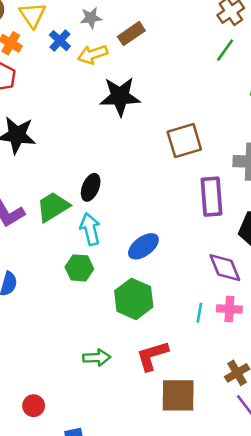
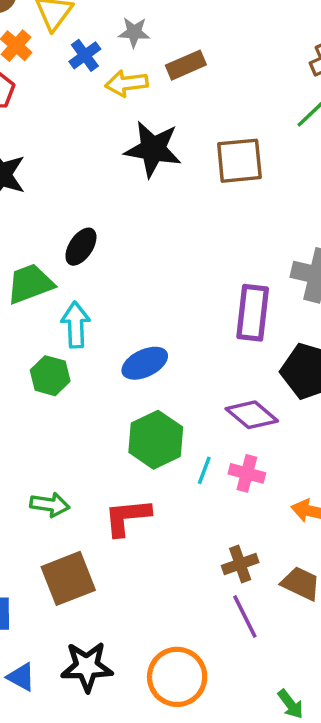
brown square: (184, 141) -> (239, 161), moved
black ellipse: (91, 187) -> (81, 247), moved
purple diamond: (225, 268) -> (252, 415), turned -39
green hexagon: (134, 299) -> (156, 440), moved
brown square: (178, 395) -> (68, 578), moved, turned -33

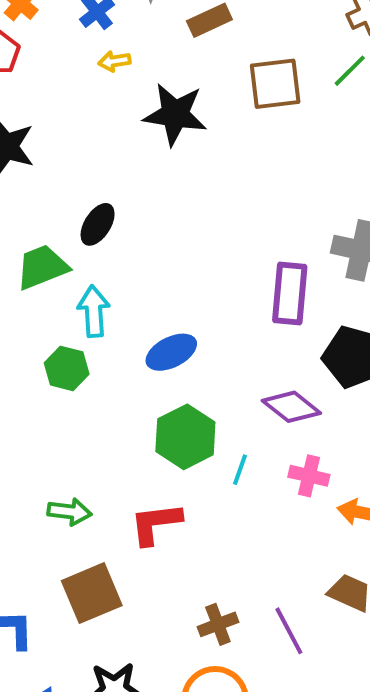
yellow arrow: (126, 83) -> (114, 61), moved, size x0.7
brown square: (239, 161) -> (275, 84), moved
pink cross: (247, 473) -> (309, 476), moved
brown cross: (240, 564) -> (218, 624), moved

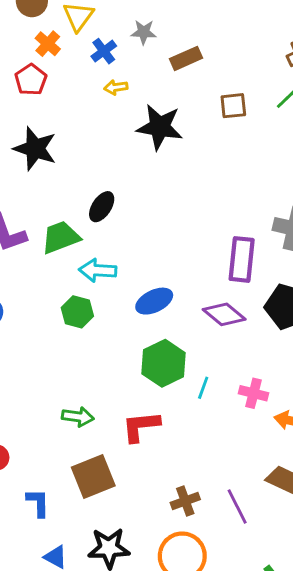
brown square: (275, 84) -> (233, 106), size x0.7
cyan arrow: (94, 311) -> (98, 270), turned -84
purple diamond: (291, 407) -> (224, 314), moved

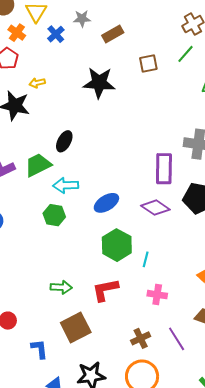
yellow arrow: (116, 87) -> (37, 83), moved
pink cross: (254, 393) -> (157, 295), moved

